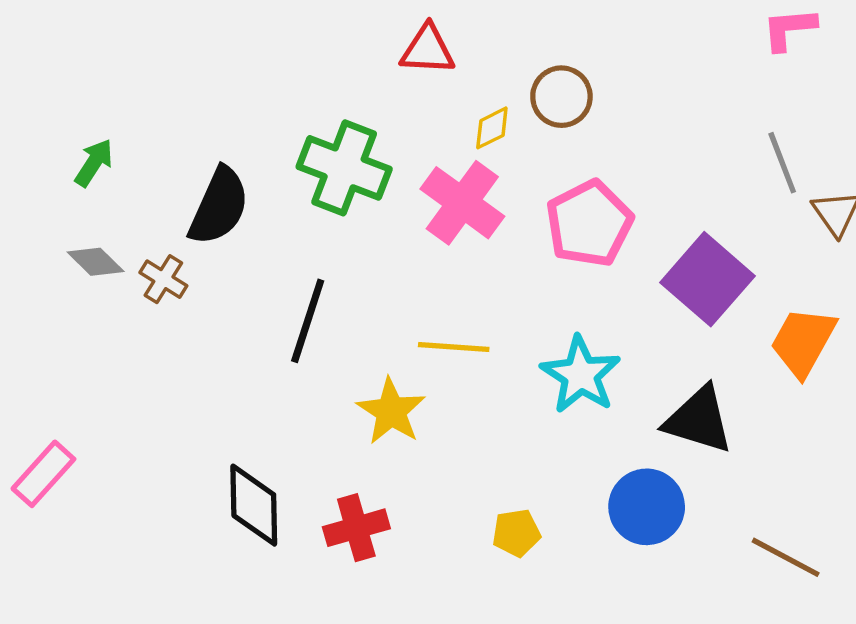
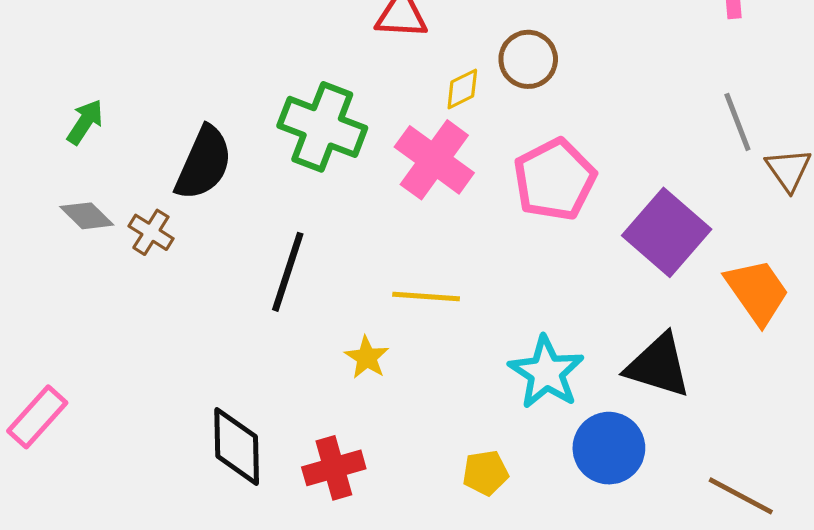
orange trapezoid: (803, 342) -> (757, 292), turned 116
cyan star: (581, 375) -> (546, 372), moved
yellow star: (391, 411) -> (367, 357), size x0.7

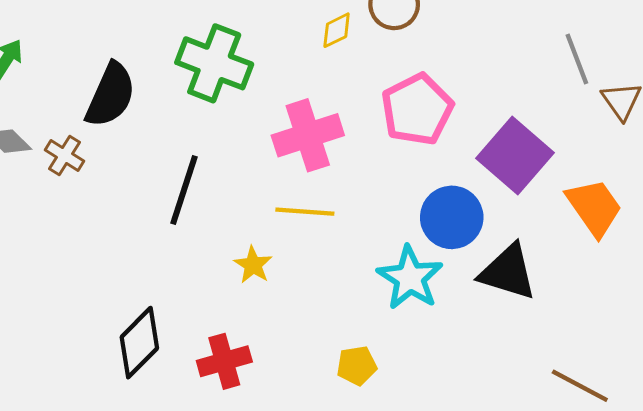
pink cross: (434, 160) -> (308, 135), moved, turned 36
black diamond: (237, 446) -> (139, 343), turned 46
blue circle: (609, 448) -> (452, 217), moved

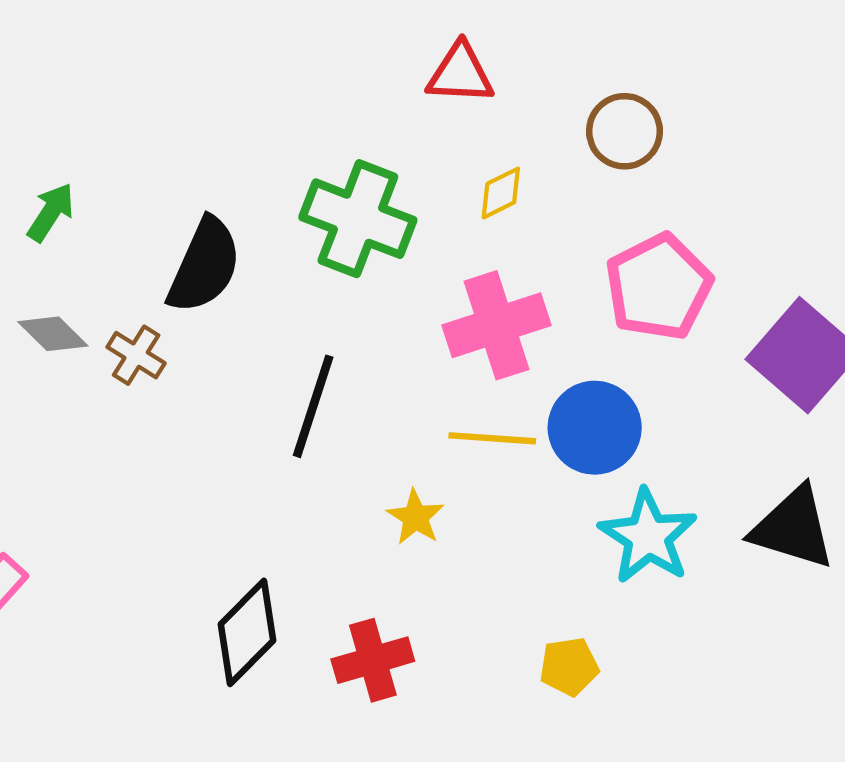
yellow diamond: (337, 30) -> (501, 193), moved
blue circle: (452, 217) -> (595, 428), moved

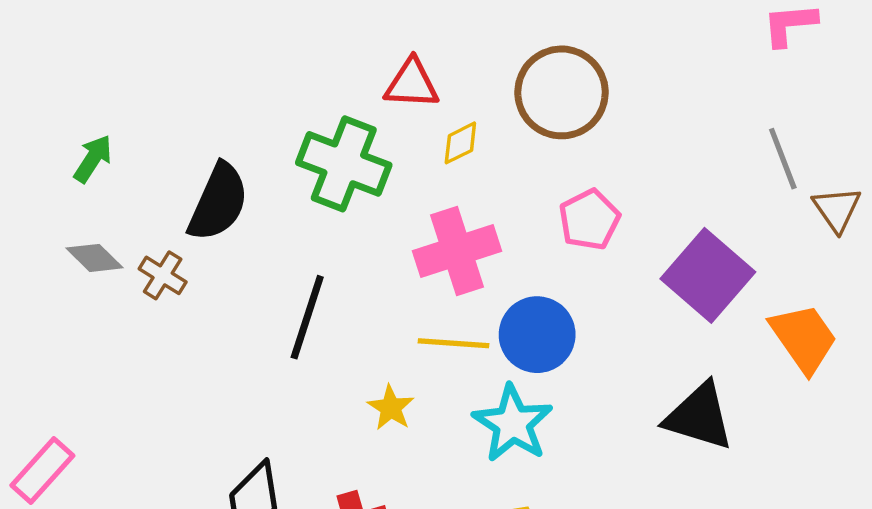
red triangle: (460, 74) -> (412, 84), moved
brown circle: (624, 131) -> (562, 92), size x1.5
pink pentagon: (659, 287) -> (589, 220), size x0.7
cyan star: (648, 536) -> (513, 423), moved

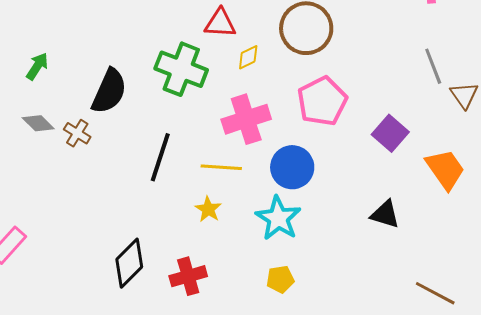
pink pentagon: (589, 220) -> (322, 101), size x1.4
purple square: (708, 275) -> (390, 133), size x0.7
yellow line: (453, 343) -> (221, 167), moved
black triangle: (699, 416) -> (385, 214), size x0.7

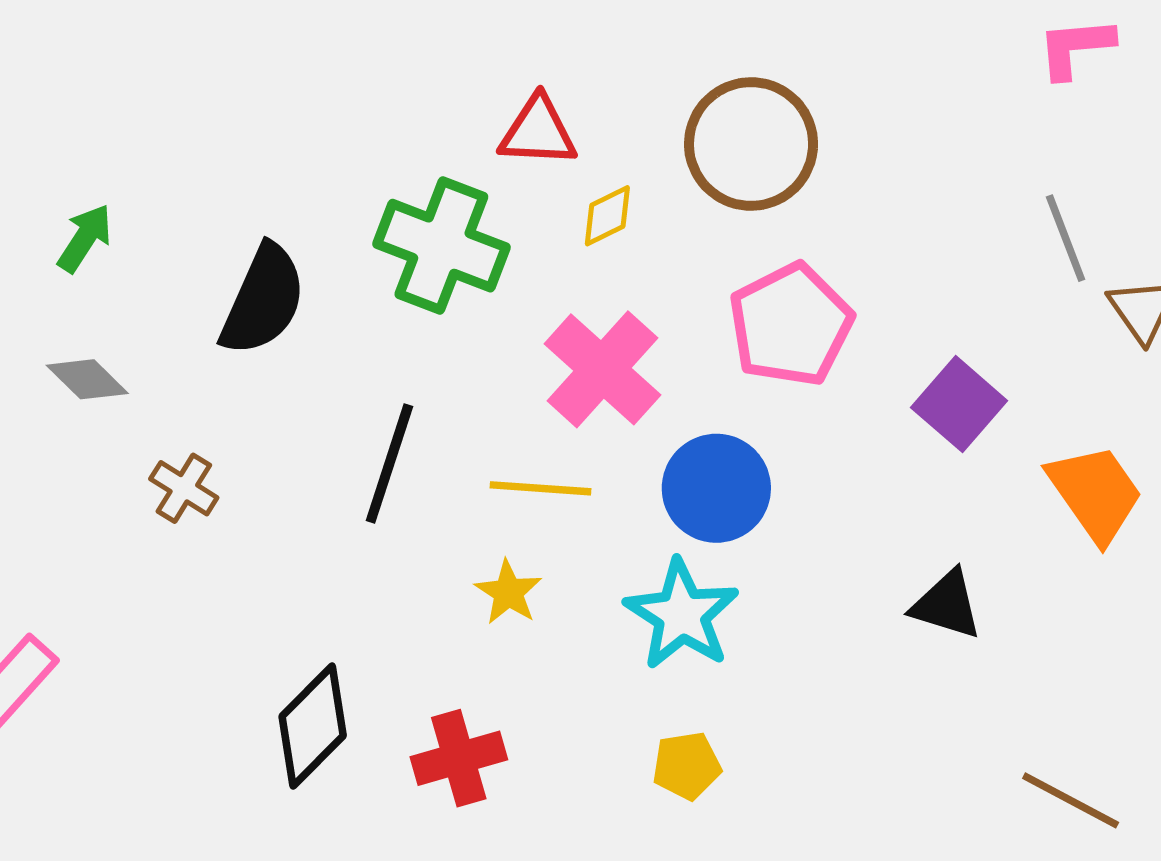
pink cross: (246, 119) -> (602, 369), turned -30
brown cross: (77, 133) -> (184, 488), moved

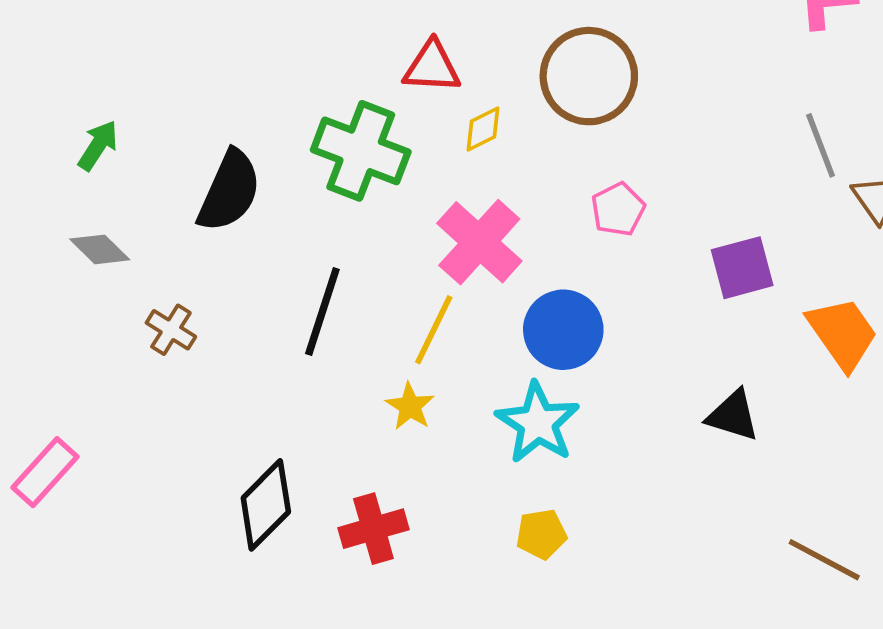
pink pentagon: (791, 325) -> (618, 209), size x0.6
purple square: (959, 404) -> (742, 268), turned 34
yellow line: (541, 488) -> (434, 330), turned -68

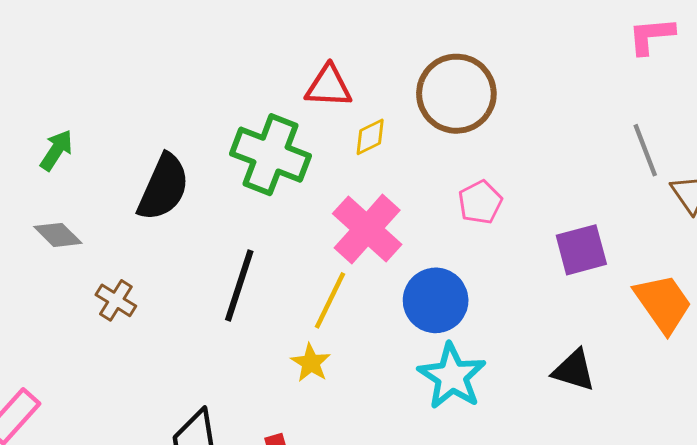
cyan star: (538, 423) -> (452, 376), moved

